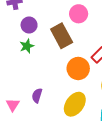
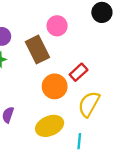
yellow ellipse: (75, 104) -> (50, 126), turned 30

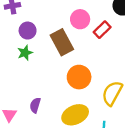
red rectangle: (79, 72) -> (102, 30), moved

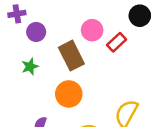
purple circle: (28, 31) -> (36, 32), moved
orange circle: (79, 77) -> (69, 94), moved

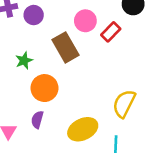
purple circle: (36, 32) -> (34, 15), moved
orange circle: (69, 94) -> (44, 88), moved

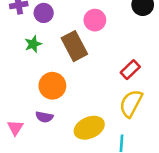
red rectangle: (111, 32) -> (130, 70), moved
green star: (24, 61) -> (33, 44), moved
purple semicircle: (37, 120) -> (44, 117), turned -96

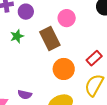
orange circle: (52, 86) -> (64, 69), moved

